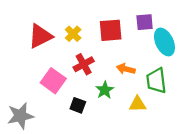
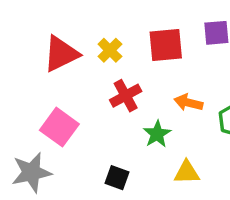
pink square: (53, 81) -> (59, 127), moved
yellow triangle: (138, 104) -> (187, 172), moved
black square: (78, 105) -> (117, 178), moved

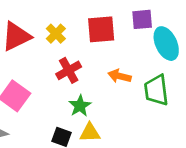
green star: (157, 134) -> (80, 106), moved
yellow triangle: (187, 172) -> (90, 133), moved

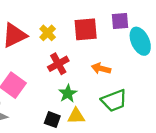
green trapezoid: (156, 90) -> (114, 101), moved, turned -104

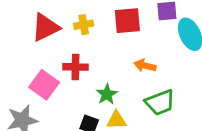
yellow cross: (48, 33) -> (84, 25), turned 35
red cross: (58, 64) -> (75, 67), moved, turned 30

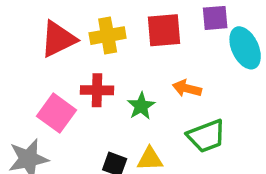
yellow cross: (84, 25) -> (108, 36), size x1.4
green star: (107, 94) -> (141, 106), moved

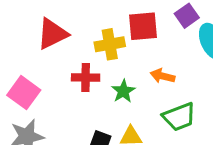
purple square: (215, 18) -> (187, 16), turned -30
yellow cross: (108, 36) -> (110, 44), moved
pink square: (56, 113) -> (24, 93), moved

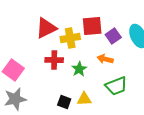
purple square: (187, 16) -> (113, 36), moved
red triangle: (52, 34) -> (46, 28), moved

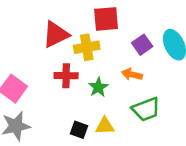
red square: (92, 26) -> (106, 19), moved

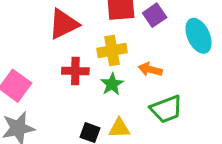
purple square: (142, 45) -> (155, 15), moved
yellow cross: (87, 47) -> (112, 50), moved

